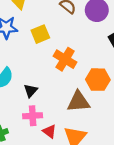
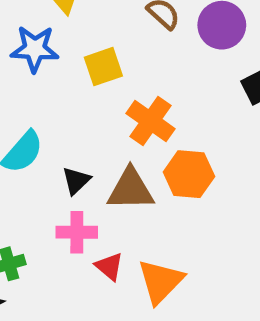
orange hexagon: (98, 80) -> (189, 174), moved
brown triangle: (78, 102) -> (131, 189), moved

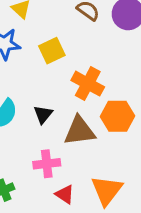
black triangle: (76, 181) -> (43, 114), moved
red triangle: (109, 266) -> (65, 194), moved

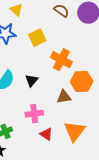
brown triangle: (80, 131) -> (64, 97), moved, size x0.7

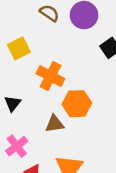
pink cross: (34, 114) -> (17, 146), turned -30

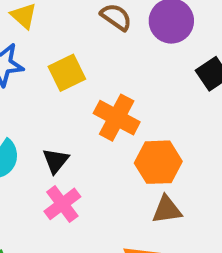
brown triangle: (55, 124) -> (167, 210), moved
pink cross: (17, 146) -> (62, 204), moved

